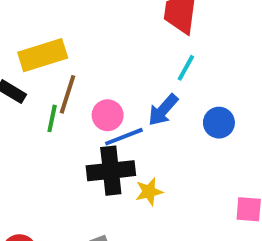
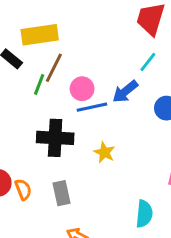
black cross: (111, 171) -> (55, 138), moved
yellow star: (149, 192) -> (104, 152), turned 30

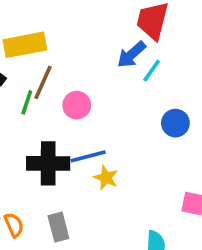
blue arrow: (125, 92) -> (132, 55), moved
blue line: (92, 107) -> (88, 156), moved

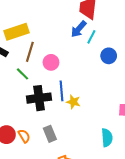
green line: (27, 102) -> (22, 74), moved, turned -56
blue circle: (175, 123) -> (109, 56), moved
blue line: (88, 156) -> (62, 91), turned -72

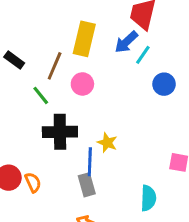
yellow rectangle: (17, 32) -> (84, 39), moved, turned -65
blue line: (62, 91) -> (90, 162), moved
gray rectangle: (50, 134) -> (87, 185), moved

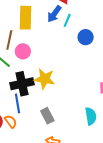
pink circle: (82, 84) -> (23, 51), moved
yellow star: (107, 143) -> (45, 79), moved, size x1.5
blue line: (90, 162) -> (18, 103), moved

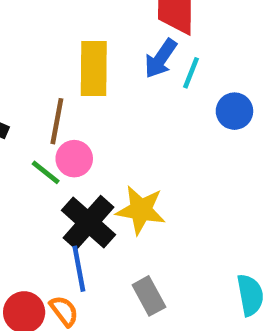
pink circle: (23, 51) -> (74, 159), moved
black cross: (22, 84) -> (88, 223), turned -35

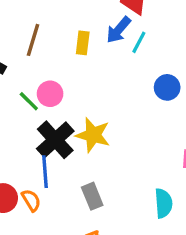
yellow rectangle: (94, 68) -> (83, 43), moved, size x0.6
blue circle: (234, 111) -> (167, 87), moved
brown line: (57, 121) -> (33, 40), moved

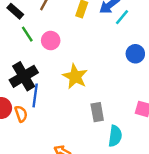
green line: (29, 101) -> (27, 34), moved
black cross: (55, 140) -> (24, 76), moved
gray rectangle: (92, 196) -> (97, 112), moved

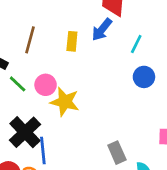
cyan line: (122, 17) -> (136, 44), moved
yellow star: (75, 77) -> (65, 102), moved

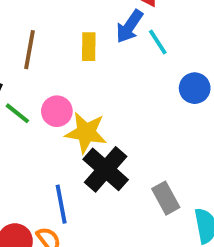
cyan line: (136, 44) -> (158, 42), moved, turned -54
black cross: (25, 132) -> (106, 169), moved

